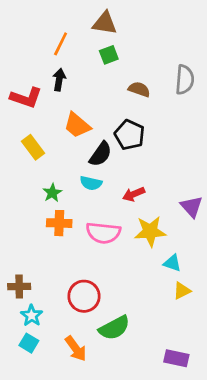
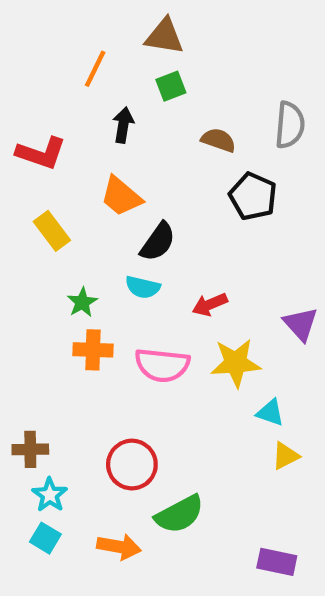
black arrow: (59, 80) -> (123, 125), moved
black pentagon: (130, 135) -> (253, 196), moved
orange arrow: (76, 349) -> (119, 547), turned -44

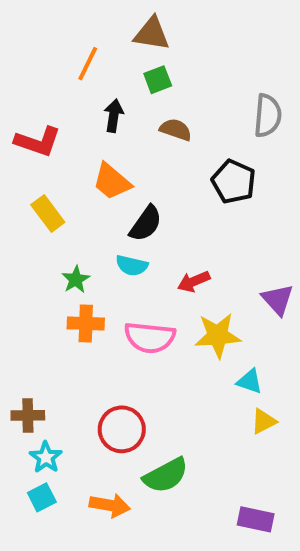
brown semicircle: (218, 140) -> (176, 130), moved
cyan square: (45, 538) -> (42, 497), turned 32

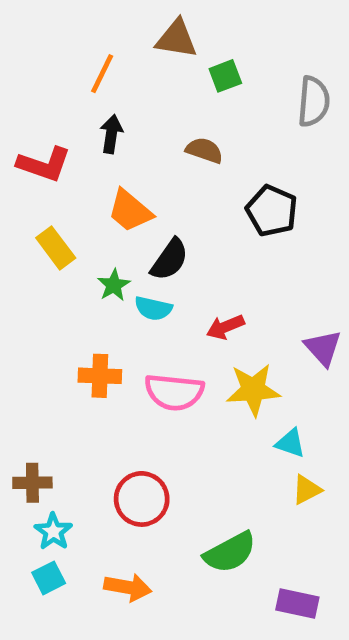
green square: (158, 80) -> (225, 76), moved
black arrow: (114, 116) -> (111, 134), moved
gray semicircle: (268, 116) -> (314, 102), moved
green star: (76, 279) -> (114, 285), moved
green semicircle: (166, 475) -> (230, 552), moved

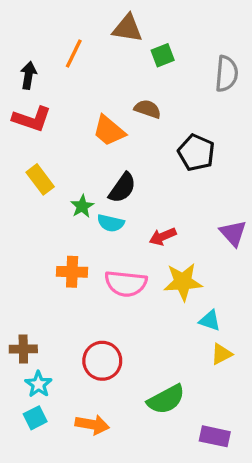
black arrow: (111, 134) -> (28, 75), moved
orange trapezoid: (130, 211) -> (109, 131), moved
purple triangle: (323, 348) -> (233, 233), moved

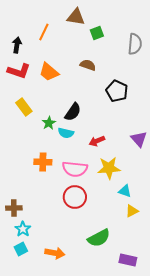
orange trapezoid: (109, 131) -> (49, 72), moved
red circle: (102, 361) -> (75, 197), moved

